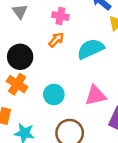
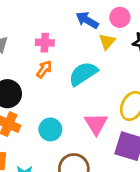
pink triangle: (95, 95) -> (96, 124), turned -40

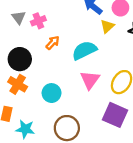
pink cross: (45, 43) -> (38, 21), moved, turned -32
pink triangle: (96, 124) -> (90, 80), moved

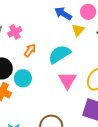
cyan circle: (52, 93) -> (23, 78), moved

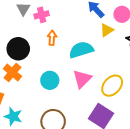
orange arrow: (30, 50) -> (52, 38), turned -48
cyan circle: (23, 78) -> (50, 80), moved

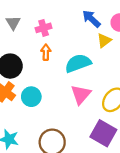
pink cross: (42, 15) -> (44, 28), moved
cyan circle: (50, 80) -> (31, 97), moved

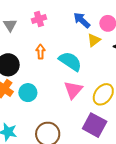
pink cross: (44, 28) -> (39, 19), moved
cyan semicircle: (78, 63) -> (70, 61), turned 55

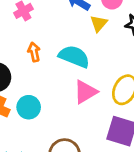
pink triangle: (73, 90) -> (85, 92), turned 30

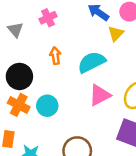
cyan semicircle: (74, 56) -> (92, 62), turned -52

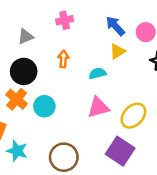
gray triangle: (15, 30) -> (26, 37), moved, turned 35
yellow triangle: (116, 33) -> (117, 51), moved
cyan semicircle: (92, 62) -> (98, 73), size x0.6

